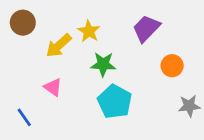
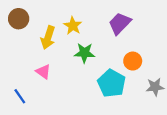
yellow arrow: (59, 46) -> (48, 38), turned -30
orange circle: (172, 66) -> (133, 61), moved
cyan pentagon: (115, 102) -> (112, 83), moved

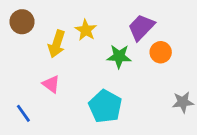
green star: (84, 53) -> (119, 56), moved
orange circle: (133, 61) -> (161, 52), moved
cyan pentagon: (112, 83) -> (105, 106), moved

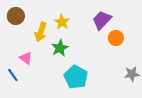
green star: (119, 56) -> (60, 48), moved, turned -30
pink triangle: (51, 84) -> (26, 58), moved
blue line: (23, 113) -> (13, 75), moved

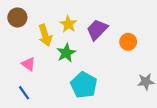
purple trapezoid: (102, 20) -> (97, 30), moved
yellow arrow: (41, 32) -> (45, 35), turned -36
blue line: (13, 75) -> (24, 93), moved

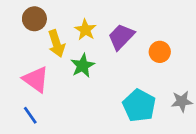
brown circle: (17, 17) -> (34, 19), moved
pink triangle: (28, 64) -> (36, 79), size x1.5
cyan pentagon: (84, 85) -> (139, 106), moved

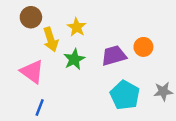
purple trapezoid: (121, 37) -> (114, 56), moved, turned 30
blue line: (30, 115) -> (40, 107), moved, turned 56

